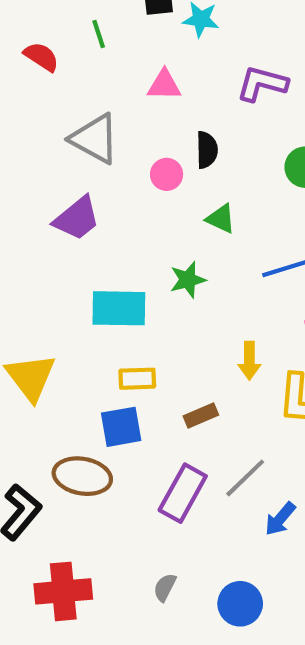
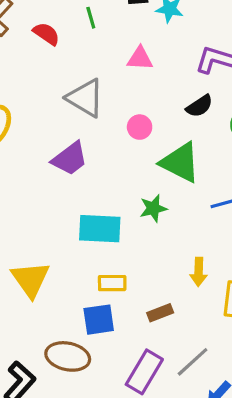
black semicircle: (207, 150) -> (199, 106), moved, turned 56
green triangle: (221, 219) -> (180, 162), size x1.8

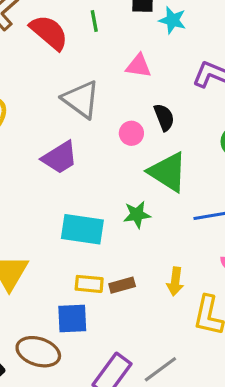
red semicircle: (46, 34) -> (49, 32), size x1.5
black semicircle: (199, 106) -> (164, 117), moved, turned -84
brown rectangle: (160, 313) -> (122, 285), moved

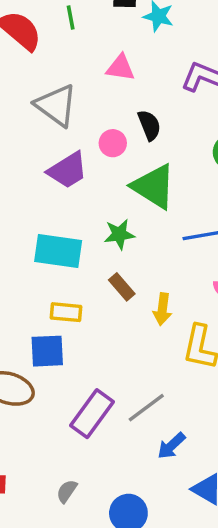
purple trapezoid: (60, 157) -> (68, 170), moved
brown rectangle: (122, 285) -> (122, 287), moved, turned 65

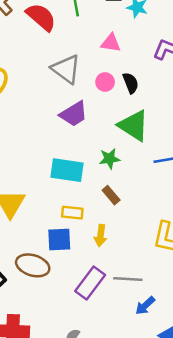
pink circle: (113, 143) -> (105, 82), moved
yellow arrow: (162, 309) -> (101, 235), moved
gray line: (146, 408) -> (128, 279), turned 40

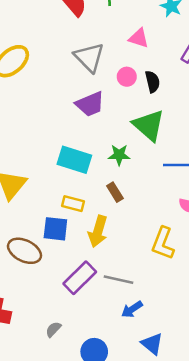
yellow arrow: (101, 235) -> (98, 231), size x1.4

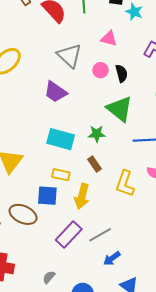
purple trapezoid: (90, 104) -> (55, 92), moved, turned 60
yellow L-shape: (163, 243) -> (125, 184), moved
gray line: (119, 280) -> (100, 235), turned -40

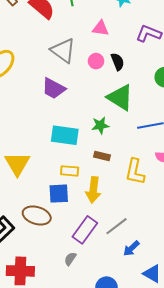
brown rectangle: (94, 164) -> (102, 156), turned -35
gray semicircle: (49, 277) -> (70, 259), moved

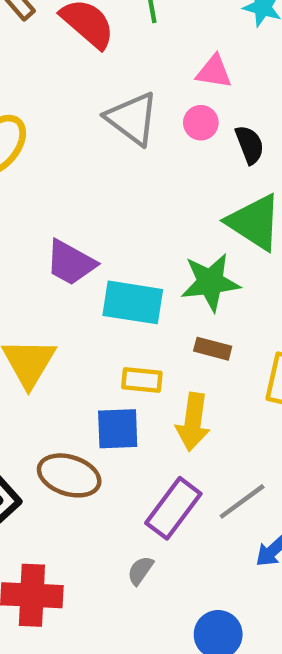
pink circle: (96, 61) -> (201, 123), moved
purple trapezoid: (54, 88) -> (71, 263), moved
green star: (100, 125) -> (210, 282), size x1.5

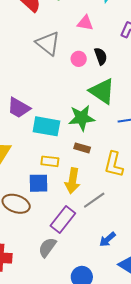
pink circle: (201, 123) -> (79, 59), moved
gray line: (242, 501) -> (94, 200), moved
gray semicircle: (140, 570) -> (47, 247), size x1.5

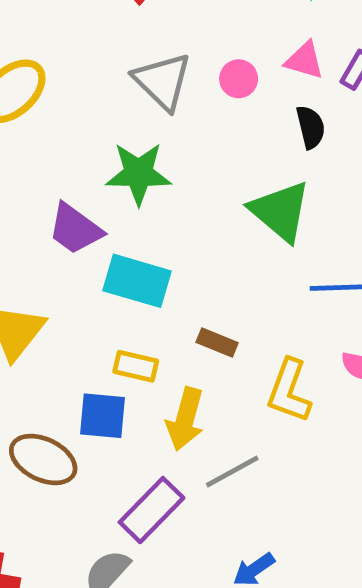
pink triangle: (85, 23) -> (304, 60), moved
black semicircle: (101, 56) -> (311, 127), moved
pink circle: (79, 59) -> (239, 79), moved
green star: (82, 118) -> (138, 174), moved

